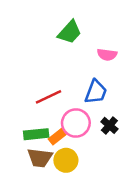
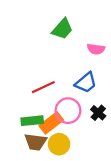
blue trapezoid: (96, 92) -> (86, 83), turned 30
orange rectangle: (57, 137) -> (51, 123), size x1.5

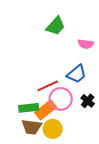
red line: (43, 87) -> (48, 86), moved

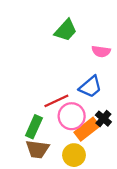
green rectangle: (29, 108) -> (34, 127), turned -60
orange rectangle: (46, 110) -> (87, 129), moved
yellow circle: (53, 129) -> (74, 155), moved

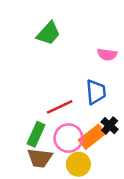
green trapezoid: (66, 30) -> (48, 33), moved
blue trapezoid: (90, 87) -> (96, 92), turned -55
pink circle: (72, 116) -> (68, 138), moved

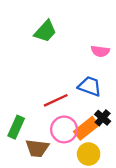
blue trapezoid: (96, 92) -> (90, 86), turned -65
green rectangle: (36, 134) -> (16, 127), moved
yellow circle: (78, 164) -> (89, 154), moved

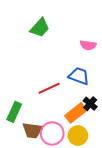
pink circle: (64, 129) -> (52, 133), moved

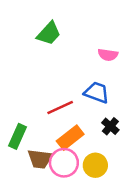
orange rectangle: (76, 113) -> (70, 138), moved

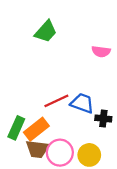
blue trapezoid: (97, 92) -> (82, 103), moved
black cross: (110, 126) -> (103, 119), turned -35
orange rectangle: (70, 138) -> (36, 129), moved

